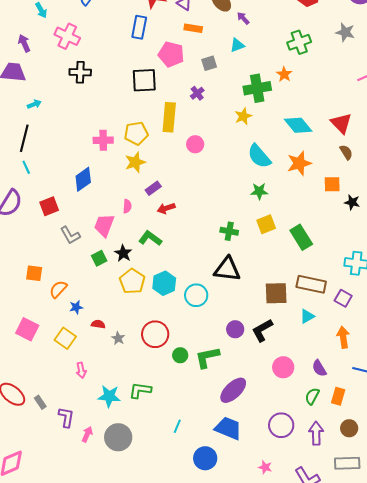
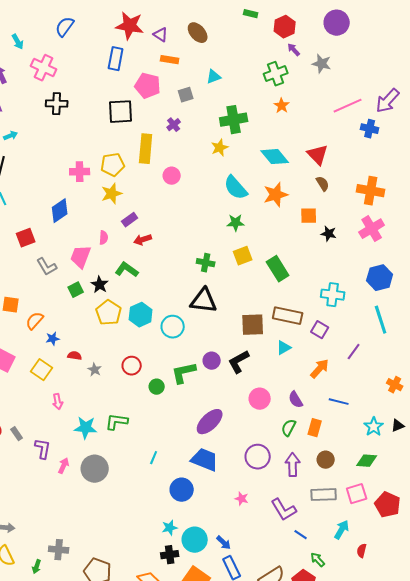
purple arrow: (243, 18) -> (294, 50), moved
orange star: (284, 74) -> (282, 106), moved
red circle: (155, 334) -> (132, 366), size x0.7
orange arrow: (343, 337) -> (320, 369), turned 50
green L-shape: (207, 357) -> (184, 373), moved

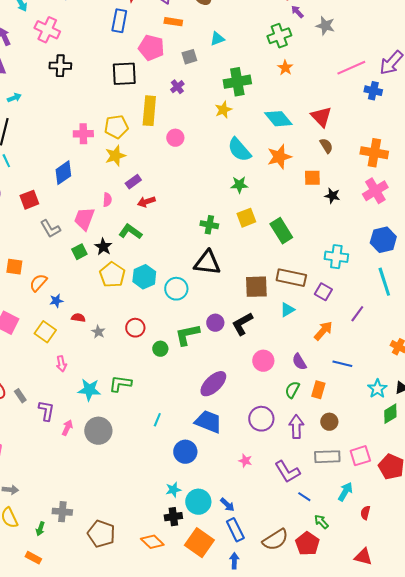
green diamond: (367, 461) -> (390, 414), moved, turned -35

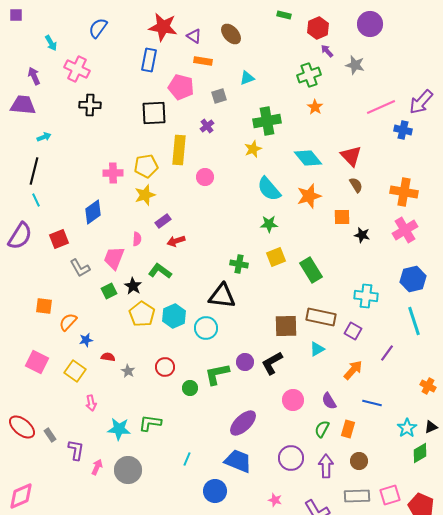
black triangle: (207, 263) -> (222, 296), moved

